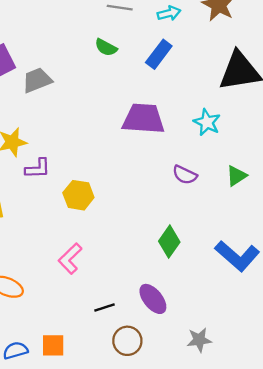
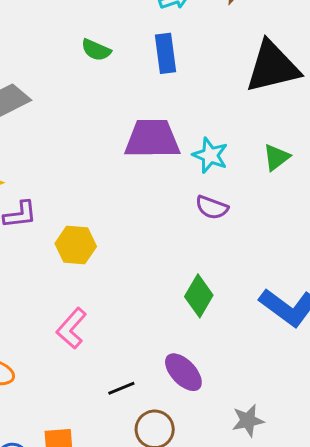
blue rectangle: (159, 54) -> (165, 53), turned -40
cyan star: (207, 122) -> (210, 155), moved
green triangle: (236, 176) -> (276, 157), moved

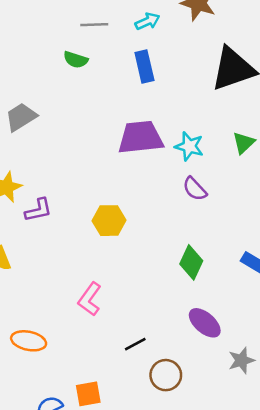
green semicircle: (96, 50) -> (76, 60), moved
purple semicircle: (212, 207) -> (195, 189), turned 32
yellow hexagon: (76, 245) -> (109, 221), moved
purple ellipse: (183, 372) -> (205, 323), moved

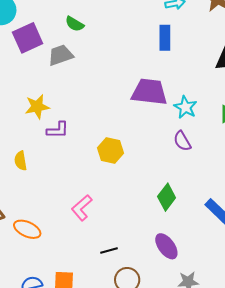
green semicircle: (76, 60) -> (75, 24), moved

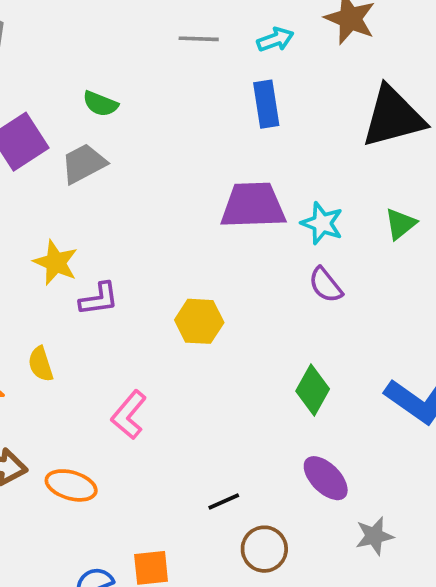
yellow star: (37, 107) -> (56, 263), turned -30
pink L-shape: (82, 208) -> (129, 415), moved

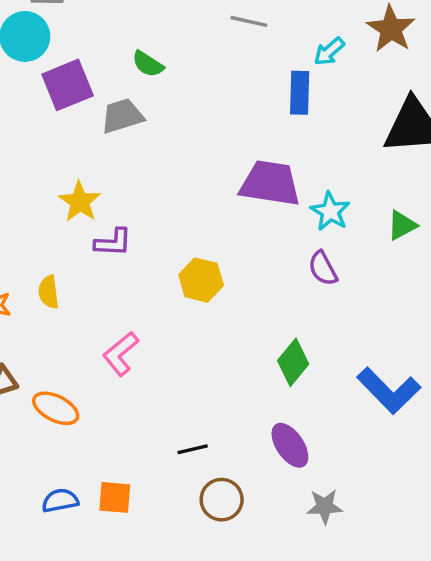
cyan arrow: (275, 40) -> (329, 52), moved, turned 148

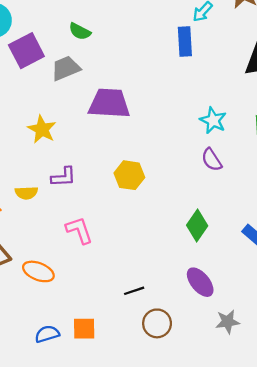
purple trapezoid: (270, 183) -> (109, 103), moved
purple L-shape: (113, 242) -> (64, 177), moved
yellow semicircle: (49, 292) -> (26, 193), turned -80
pink L-shape: (121, 354) -> (79, 230), turned 116

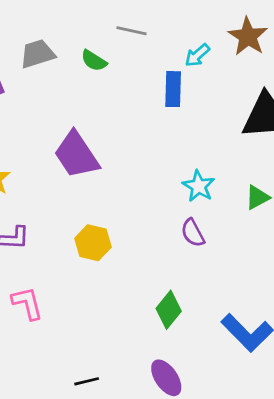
green semicircle: (80, 31) -> (94, 61), moved
gray trapezoid: (66, 68) -> (37, 54), moved
purple trapezoid: (109, 103) -> (76, 155), turned -132

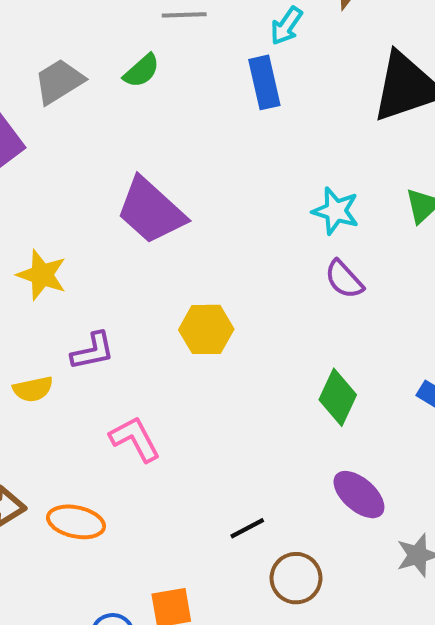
green semicircle: (94, 61) -> (142, 71), turned -60

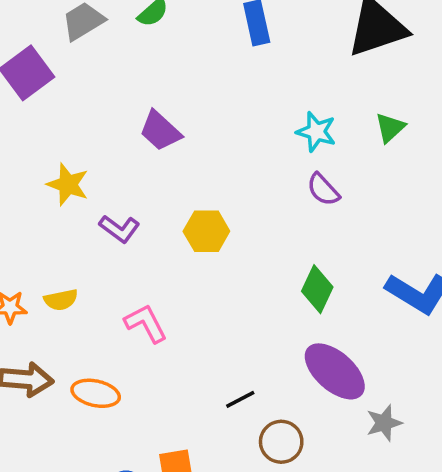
purple trapezoid: (151, 211) -> (160, 131), size x0.7
purple L-shape: (93, 351) -> (119, 229), moved, turned 48
yellow semicircle: (33, 389) -> (61, 300), moved
purple ellipse: (359, 495) -> (335, 371), size x1.4

